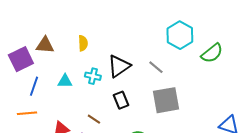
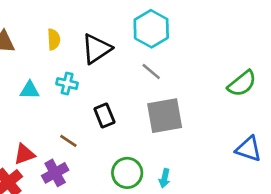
cyan hexagon: (180, 35) -> (151, 29), moved
green semicircle: (212, 53) -> (242, 83), moved
black triangle: (119, 66) -> (96, 49), moved

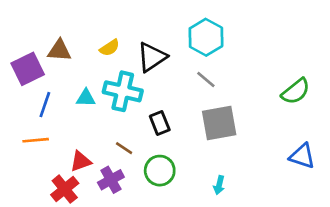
yellow semicircle: (54, 39) -> (110, 48), turned 60
cyan cross: (67, 83) -> (123, 91), size x1.8
green circle: (127, 173) -> (160, 171), moved

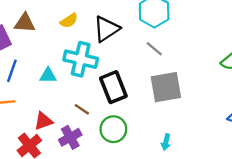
cyan triangle: (86, 98) -> (48, 76), moved
black rectangle: (160, 123) -> (113, 87), size x1.5

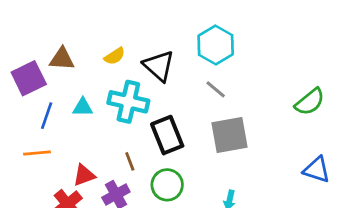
black triangle: (106, 29) -> (159, 66), turned -44
cyan triangle: (48, 76) -> (83, 107), moved
brown line: (82, 109) -> (130, 161), turned 35

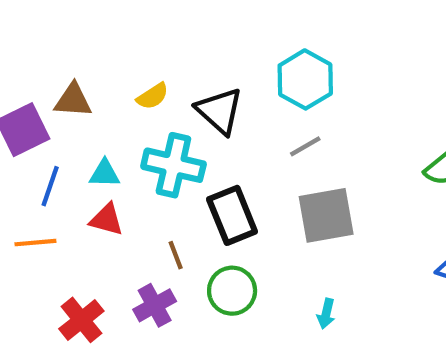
gray line: (216, 89) -> (305, 146), turned -70
red triangle: (84, 175) -> (107, 220), moved, turned 35

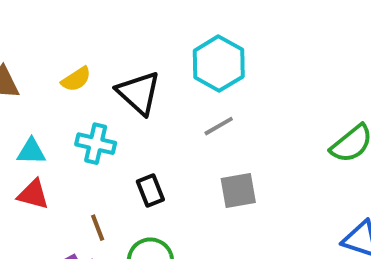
cyan cross: (173, 165) -> (96, 144), size x0.7
black rectangle: (232, 215) -> (150, 191), size x0.6
gray square: (326, 215) -> (238, 191), size x0.7

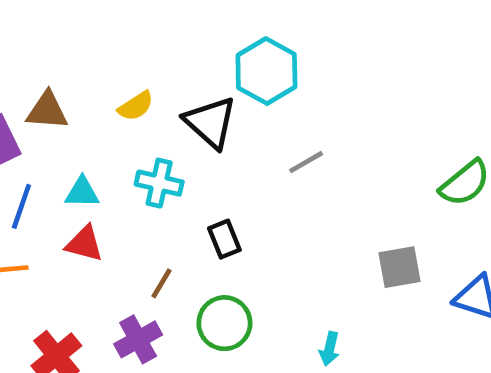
cyan hexagon: (219, 64) -> (266, 71), moved
gray square: (238, 191) -> (399, 267), moved
brown line: (98, 228) -> (161, 283), turned 52

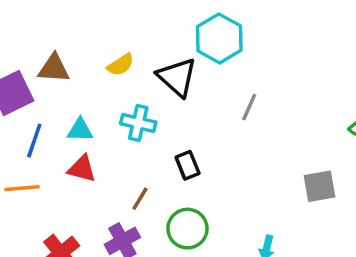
gray line: (306, 162) -> (249, 107), turned -36

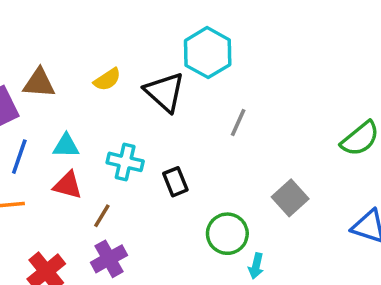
cyan cross: (138, 123) -> (125, 162), moved
gray square: (320, 186) -> (290, 198), moved, turned -32
brown line: (140, 199) -> (102, 216), moved
green circle: (188, 229) -> (227, 234), moved

